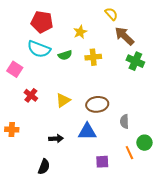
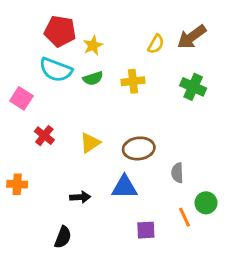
yellow semicircle: (111, 14) -> (156, 44), moved, turned 72
yellow star: (80, 32) -> (93, 45), moved
brown arrow: (124, 36) -> (192, 37), moved, turned -80

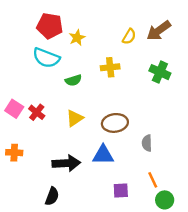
green semicircle: (93, 78) -> (73, 80), moved
pink square: (21, 98) -> (14, 109), moved
black arrow: (80, 197) -> (66, 163), size x1.6
green circle: (206, 203) -> (165, 200), moved

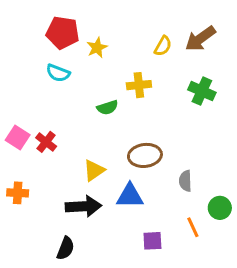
cyan semicircle: (46, 58) -> (58, 73), size x0.7
green semicircle: (73, 80) -> (107, 108), moved
yellow triangle: (75, 118) -> (94, 170), moved
green circle: (165, 200) -> (220, 208), moved

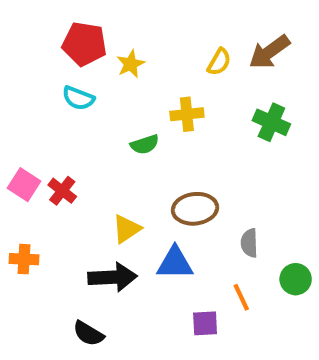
orange line: (193, 227) -> (241, 297), moved
black semicircle: (66, 248) -> (88, 333), turned 100

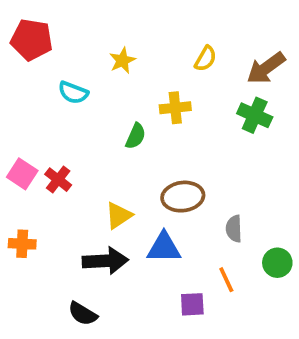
red pentagon: (84, 44) -> (32, 40), moved
brown arrow: (269, 52) -> (266, 68), moved
green semicircle: (145, 144) -> (136, 136), turned -48

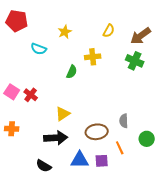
brown ellipse: (183, 197) -> (97, 132), moved
blue triangle: (164, 248) -> (80, 160), moved

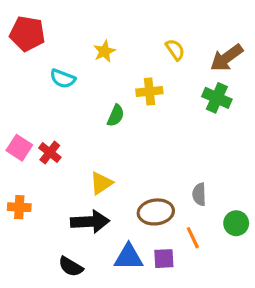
yellow semicircle: (109, 31) -> (175, 50), turned -64

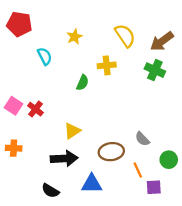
yellow semicircle: (175, 50) -> (125, 36), size x1.5
cyan semicircle: (63, 79) -> (45, 56), turned -138
gray semicircle: (199, 194) -> (142, 139), turned -42
purple square: (164, 259) -> (154, 187), moved

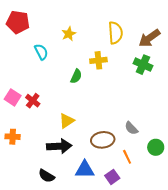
yellow semicircle: (125, 36) -> (115, 33), turned 30
purple square: (154, 187) -> (112, 177), moved, turned -32

